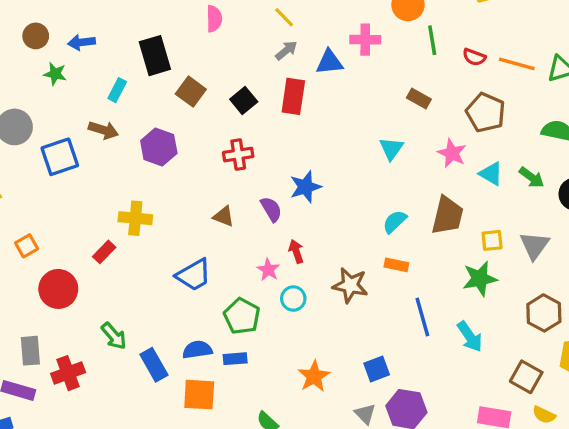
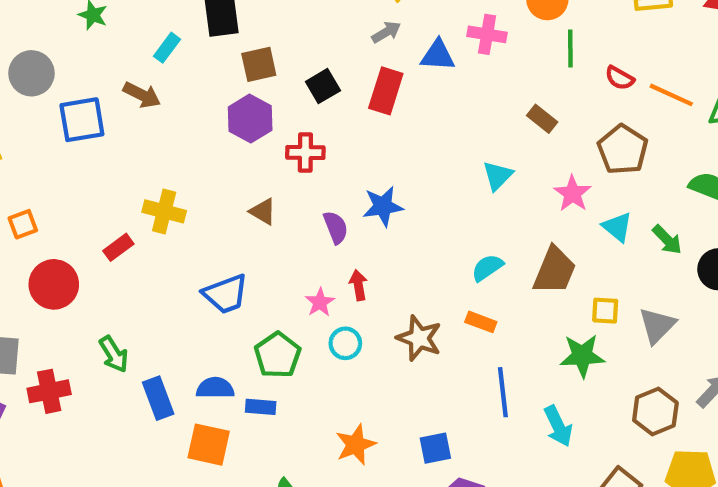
brown square: (191, 92) -> (259, 64), turned 32
purple hexagon: (159, 147) -> (250, 119), moved
brown triangle: (224, 216) -> (263, 212), moved

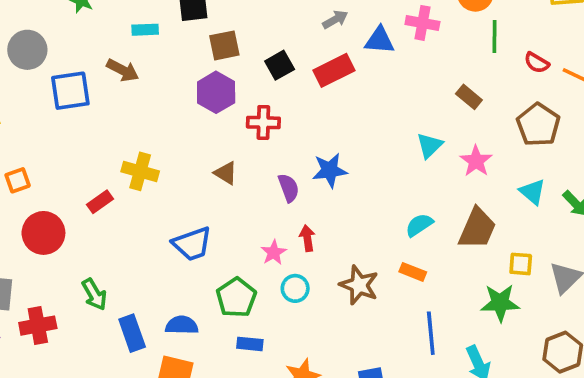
cyan rectangle: (167, 48) -> (145, 30), turned 50
red rectangle: (386, 91) -> (334, 70), turned 45
pink star: (572, 194) -> (476, 161), moved
blue rectangle: (261, 407) -> (250, 344), moved

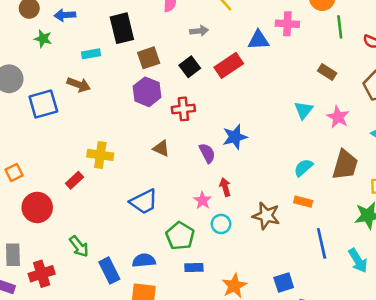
gray arrow: (335, 19) -> (199, 31), moved, turned 30

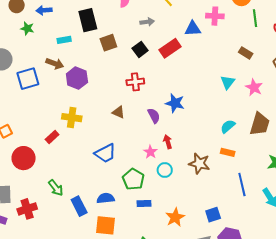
purple hexagon: (147, 92) -> (77, 78), moved
blue star: (235, 137) -> (175, 103), turned 30

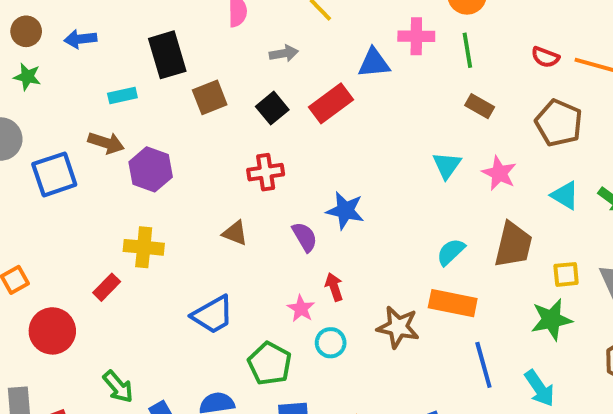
green line: (255, 18) -> (467, 50), moved
green star: (27, 28) -> (27, 77), moved
orange rectangle: (228, 152) -> (453, 303), size x1.6

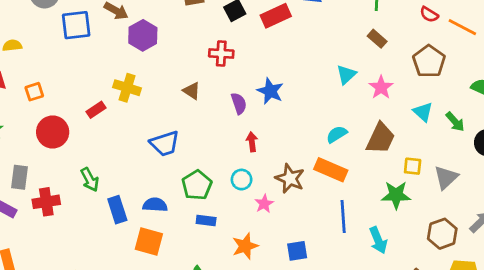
pink star: (301, 309) -> (264, 204), moved

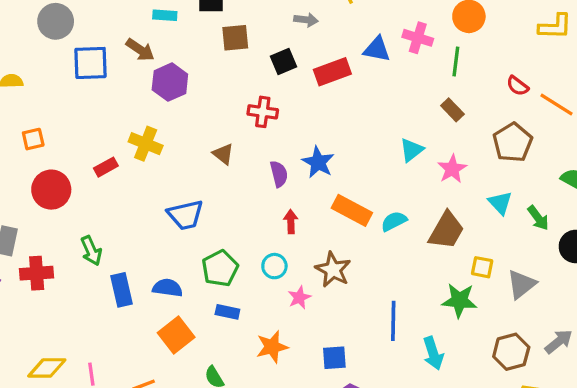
orange rectangle: (331, 170) -> (352, 210), moved
orange square: (149, 242) -> (176, 335), moved, turned 32

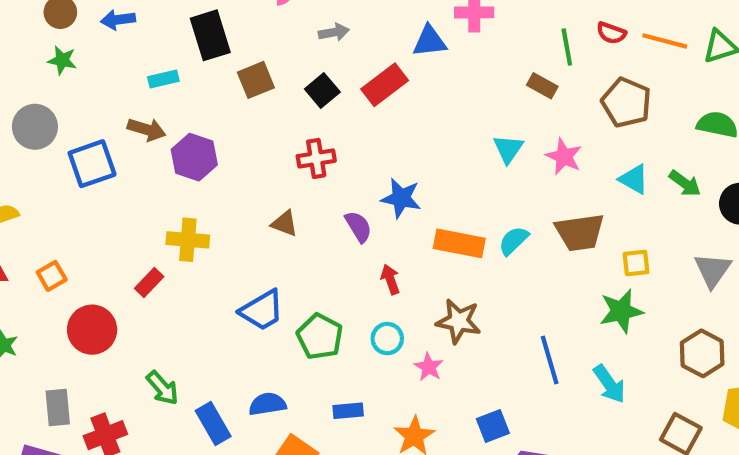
green line: (456, 61) -> (567, 47), moved
brown trapezoid: (446, 230) -> (580, 232), turned 69
green pentagon: (220, 268) -> (320, 337), moved
gray triangle: (521, 284) -> (713, 270), moved

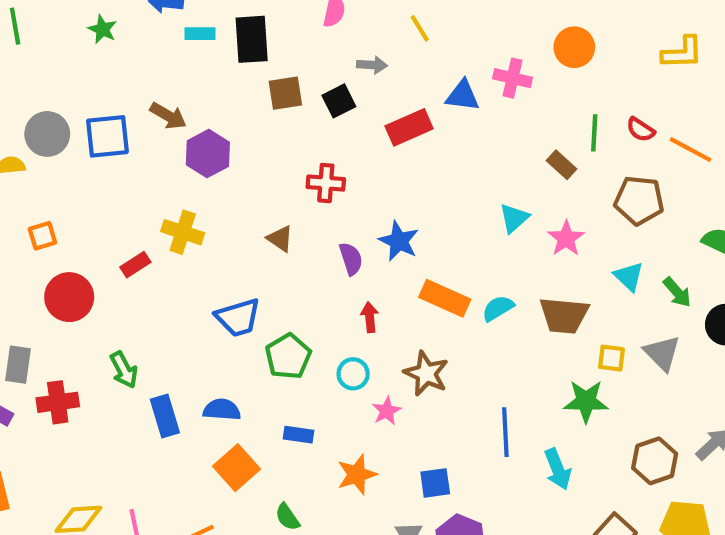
cyan rectangle: (163, 79) -> (200, 34), moved
black square: (322, 90) -> (339, 101), moved
brown pentagon: (626, 102) -> (639, 200), turned -30
gray circle: (35, 127) -> (47, 134), moved
gray triangle: (713, 270) -> (662, 353), moved, turned -33

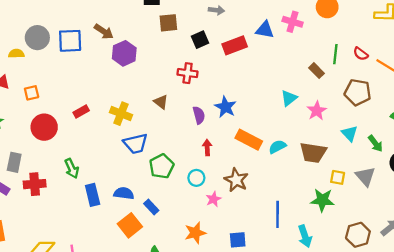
black square: (339, 101) -> (200, 40), moved
yellow cross: (183, 232) -> (121, 114), moved
blue rectangle: (298, 435) -> (151, 207), moved, turned 35

